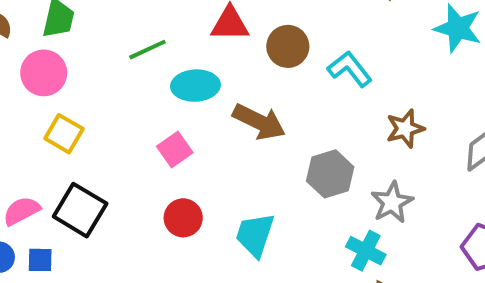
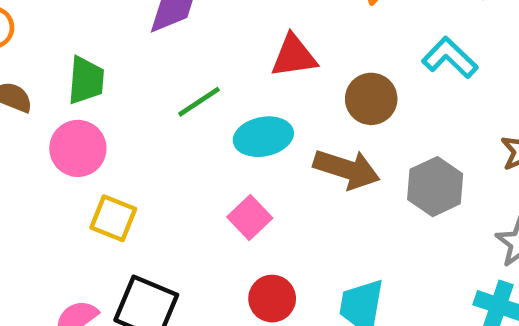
brown circle: (288, 46) -> (371, 99), moved
cyan L-shape: (350, 69) -> (450, 58), moved
gray hexagon: (330, 174) -> (435, 187), moved

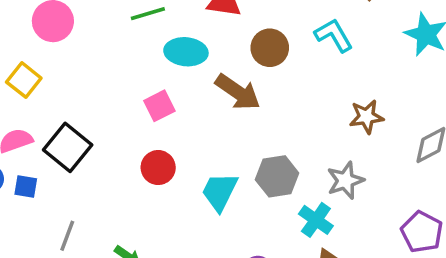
gray hexagon: (435, 187) -> (277, 176), moved
yellow square: (113, 218) -> (24, 80), moved

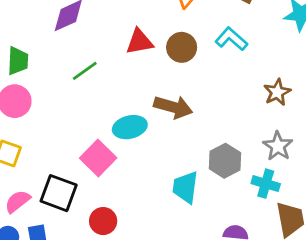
brown circle: (270, 48) -> (182, 47), moved
cyan ellipse: (186, 52) -> (130, 127), moved
pink square: (159, 106) -> (98, 158), moved, size x1.4
red circle: (158, 168) -> (103, 221), moved

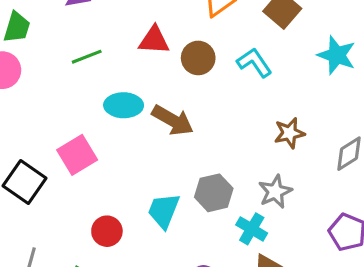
cyan ellipse: (130, 127) -> (124, 105), moved
red circle: (103, 221) -> (107, 231), moved

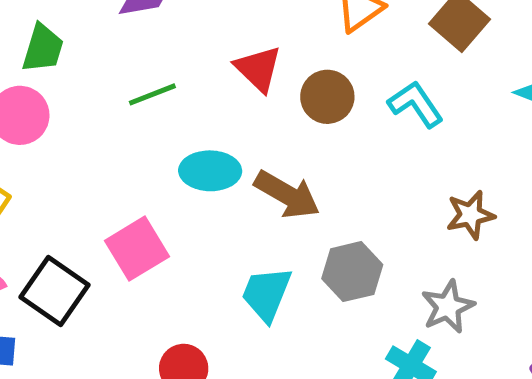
red triangle: (154, 40) -> (258, 69), turned 40
gray hexagon: (214, 193) -> (352, 272), moved
cyan trapezoid: (164, 211) -> (266, 294), moved

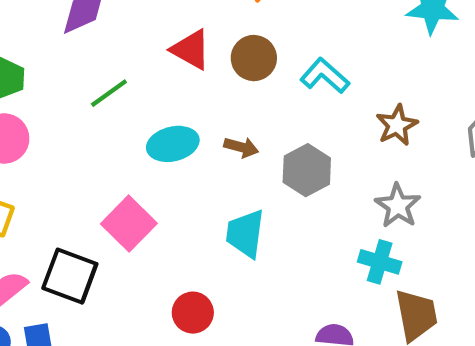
cyan L-shape: (416, 104) -> (325, 76), moved
brown arrow: (287, 195) -> (241, 147), size x0.6
gray hexagon: (352, 272) -> (307, 170), moved

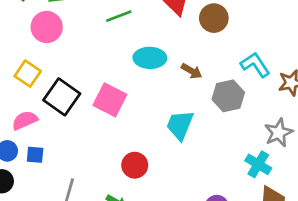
cyan L-shape: (325, 76) -> (255, 65), moved
pink square: (129, 224) -> (110, 100), turned -32
black square: (70, 276) -> (62, 97), moved

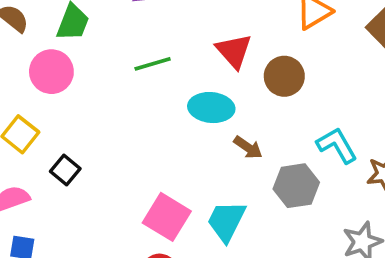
cyan ellipse: (150, 58) -> (211, 108), moved
black square: (62, 97) -> (65, 170), size x0.6
pink square: (110, 100) -> (167, 217), moved

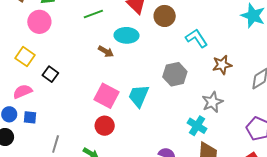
cyan L-shape: (337, 145) -> (197, 38), moved
brown arrow: (248, 147) -> (106, 51), moved

